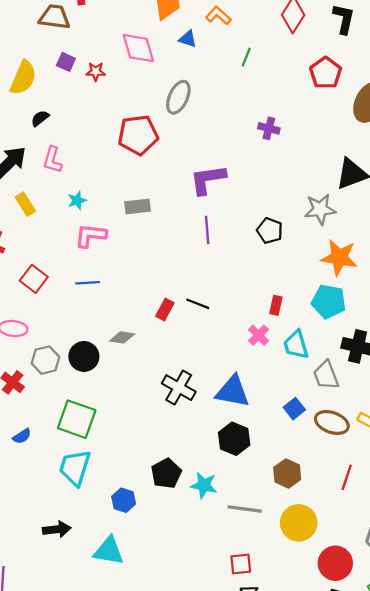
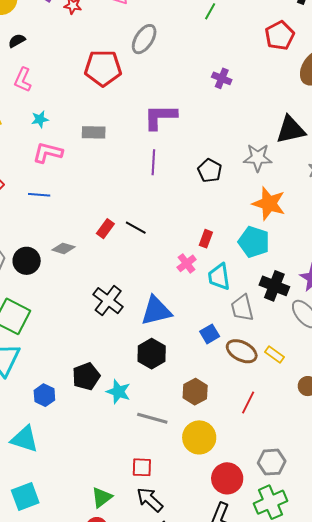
blue triangle: (233, 391) -> (156, 311), turned -32

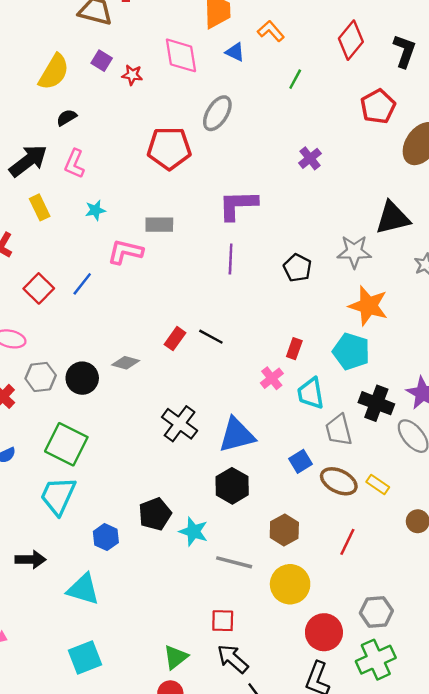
purple cross: (222, 78) -> (310, 158), turned 30
pink L-shape: (48, 153) -> (125, 252), moved
blue line: (39, 195) -> (82, 284), moved, turned -55

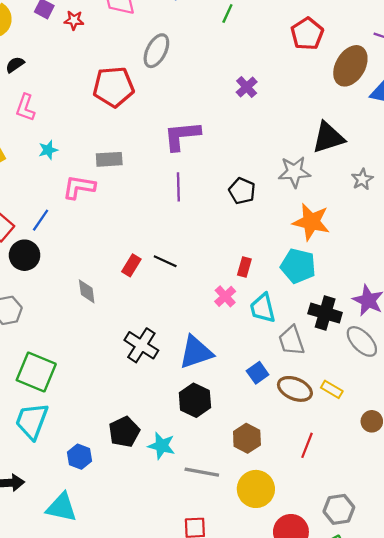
gray diamond: (126, 363) -> (87, 291), turned 70
black circle: (82, 378) -> (25, 255), moved

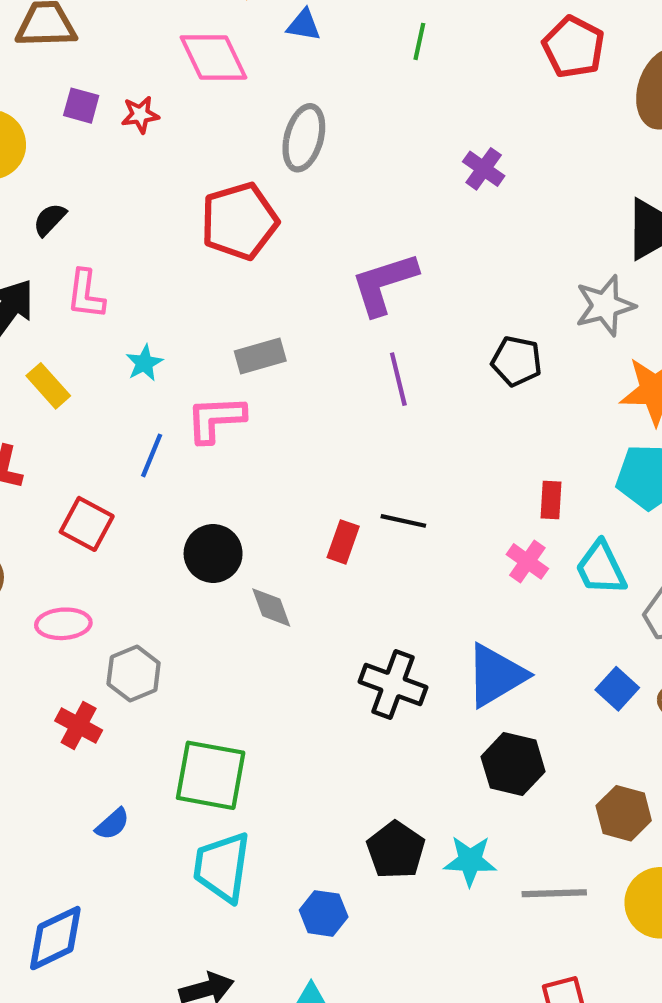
blue line: (41, 220) -> (152, 455), moved
black circle: (25, 255) -> (213, 553), moved

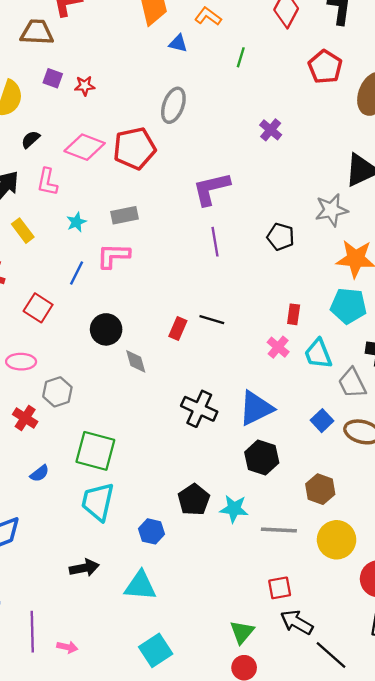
pink diamond: (213, 57) -> (85, 147), moved, turned -48
gray rectangle: (260, 356) -> (124, 215), moved

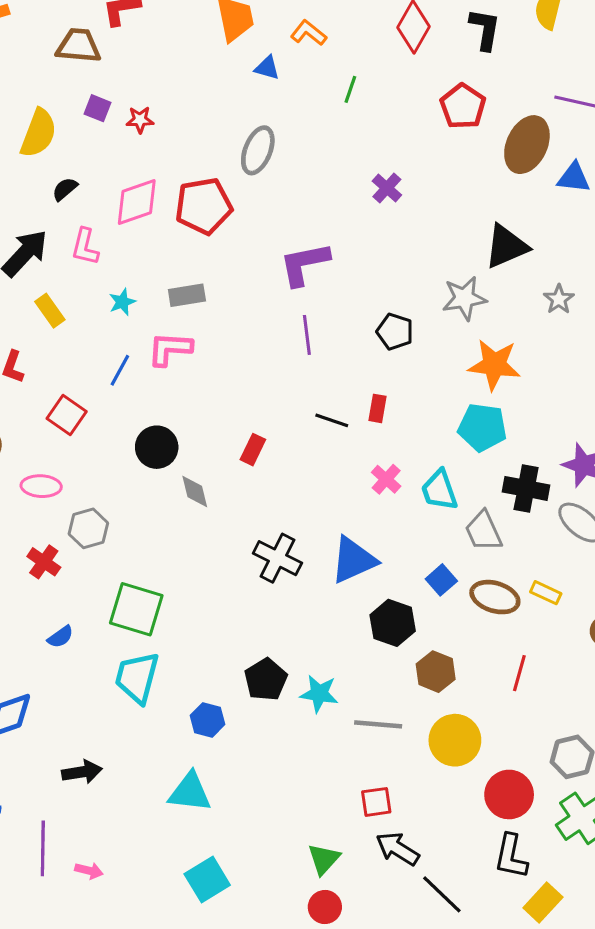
pink diamond: (85, 147) -> (137, 202), turned -42
red rectangle: (294, 314) -> (378, 408), moved
black line: (212, 320) -> (332, 420), moved
black hexagon: (262, 457) -> (393, 623), moved
black arrow: (84, 568) -> (82, 772), moved

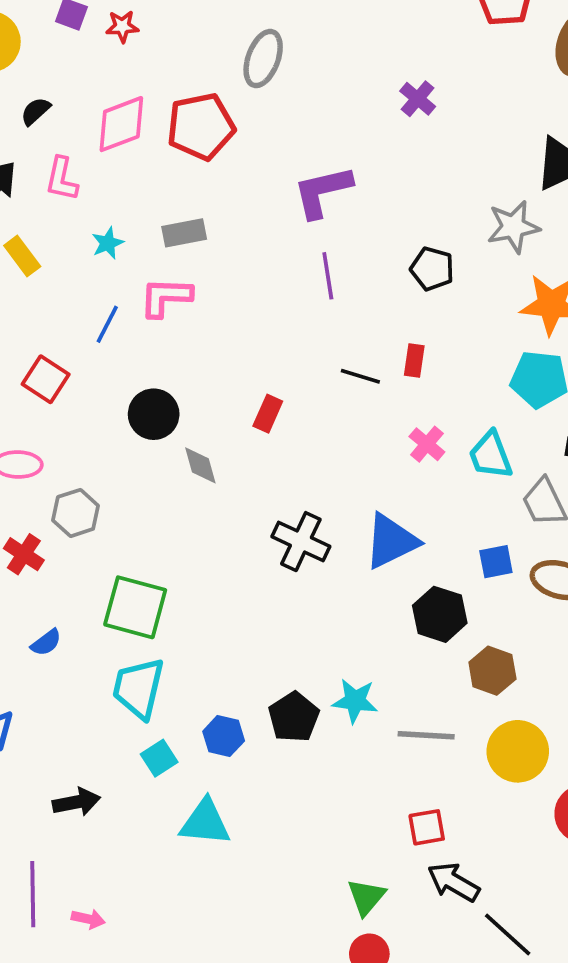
blue square: (441, 580) -> (496, 562), turned 32
black pentagon: (266, 680) -> (294, 717), moved
cyan square: (207, 880) -> (159, 758), moved, size x0.7

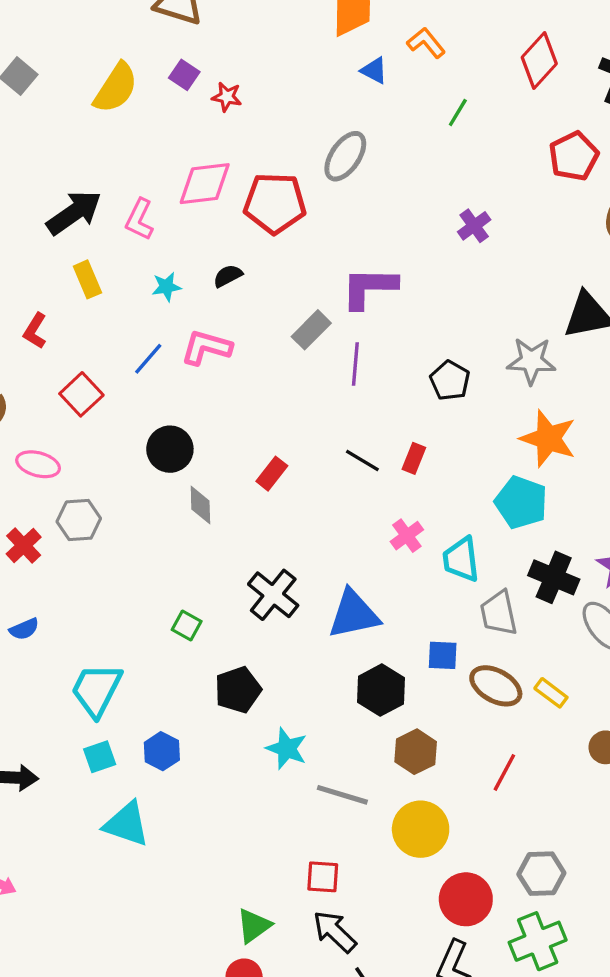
black semicircle: (36, 111) -> (228, 276), moved
gray rectangle: (184, 233) -> (311, 330), moved, turned -48
green square: (135, 607) -> (187, 626), moved, size x0.5
black pentagon: (294, 717) -> (238, 690), moved

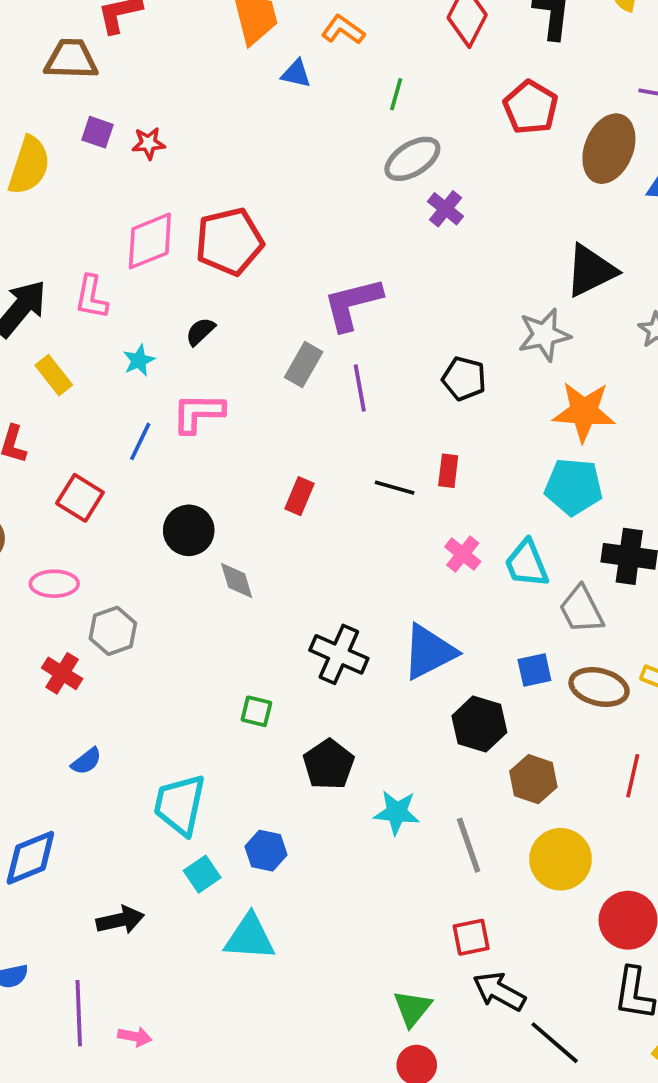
gray ellipse: (345, 156) -> (412, 159), moved, turned 39
red rectangle: (272, 474) -> (300, 496), moved
gray line: (342, 795) -> (469, 845), turned 69

